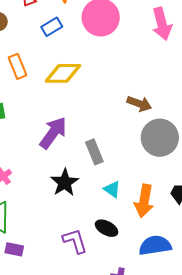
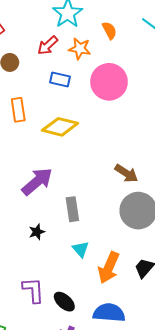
blue rectangle: (52, 27) -> (60, 80), turned 30
black star: (65, 183) -> (37, 232), size x0.6
black ellipse: (107, 228) -> (64, 302), moved

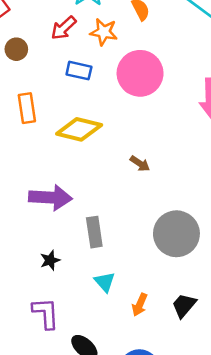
brown arrow: (126, 173) -> (140, 164), moved, size x0.7
purple arrow: (37, 182) -> (50, 198), turned 44
orange arrow: (109, 268) -> (140, 305), size x0.6
purple L-shape: (33, 290) -> (46, 313), moved

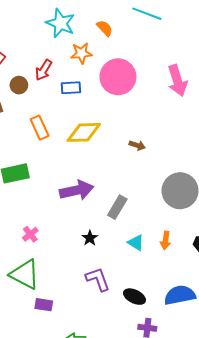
red arrow: (64, 28) -> (44, 70), moved
gray rectangle: (94, 232) -> (117, 207), turned 55
orange arrow: (140, 305) -> (166, 240), moved

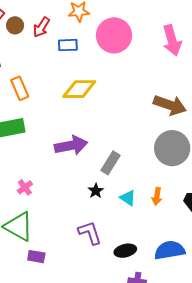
brown circle: (19, 85) -> (15, 25), moved
orange rectangle: (40, 128) -> (20, 88), moved
brown arrow: (137, 145) -> (170, 105), moved, size x2.0
black star: (90, 238) -> (96, 191), moved
black ellipse: (134, 297) -> (125, 251), turned -40

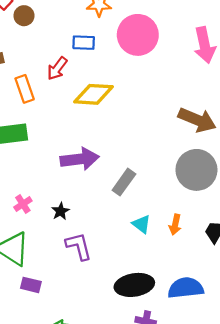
red arrow: (41, 27) -> (57, 68), moved
black star: (96, 191) -> (60, 211), moved
purple L-shape: (90, 233) -> (79, 246), moved
black ellipse: (125, 251) -> (134, 285), size x1.5

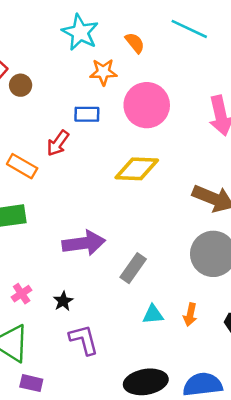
orange rectangle: (25, 89) -> (22, 166), turned -40
yellow diamond: (93, 94) -> (137, 169), moved
cyan triangle: (141, 224) -> (153, 314), turned -42

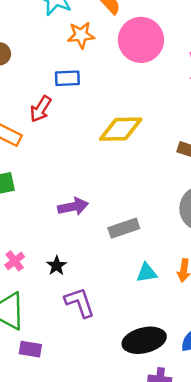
pink circle: (147, 105) -> (141, 40), moved
purple arrow: (84, 243) -> (73, 207), size x0.7
gray rectangle: (133, 268) -> (124, 228), turned 40

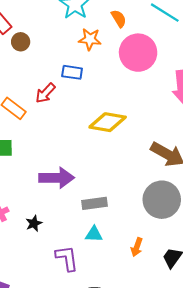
purple arrow: (73, 207) -> (57, 178), size x1.4
cyan triangle: (147, 273) -> (94, 234), moved
purple L-shape: (80, 302) -> (67, 258), moved

